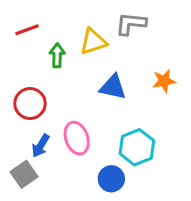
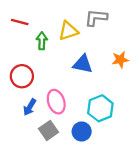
red line: (27, 30) -> (20, 22), turned 35
gray square: (24, 174) -> (48, 130), moved

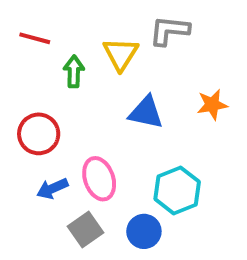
yellow triangle: (68, 31) -> (121, 54), turned -40
blue arrow: (30, 107) -> (52, 189), turned 35

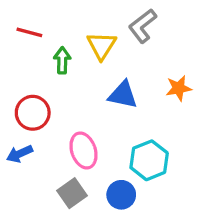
gray L-shape: (169, 31) -> (143, 26), turned -44
blue arrow: (52, 189) -> (20, 154), moved

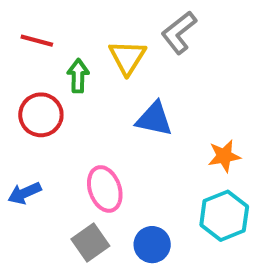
orange star: (179, 88) -> (224, 156), moved
red circle: (33, 113) -> (41, 115), moved
cyan hexagon: (149, 160) -> (224, 216), moved

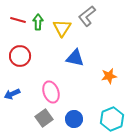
green arrow: (78, 76) -> (38, 22), moved
cyan hexagon: (224, 216) -> (112, 119), moved

